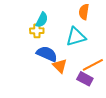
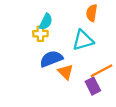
blue semicircle: (47, 54) -> (51, 59), turned -45
purple rectangle: (85, 79) -> (93, 86), turned 35

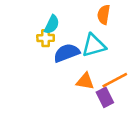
blue semicircle: (51, 59) -> (67, 53), moved
orange triangle: (65, 72) -> (85, 81), moved, turned -35

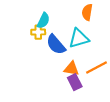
blue semicircle: (67, 53) -> (56, 45), turned -110
purple rectangle: (105, 97) -> (75, 82), moved

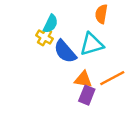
yellow cross: (38, 32) -> (44, 37), turned 32
purple rectangle: (75, 82) -> (87, 95), turned 49

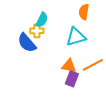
yellow cross: (44, 37) -> (37, 31), turned -32
blue semicircle: (65, 52) -> (27, 43), moved

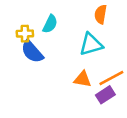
yellow cross: (37, 31) -> (25, 34), moved
purple rectangle: (72, 79) -> (105, 95), moved, turned 35

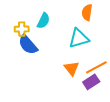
orange triangle: (83, 79) -> (71, 68), turned 42

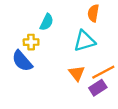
yellow cross: (22, 29) -> (31, 42), moved
blue semicircle: (28, 45) -> (22, 61), moved

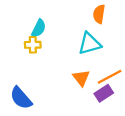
cyan semicircle: (47, 22) -> (39, 28), moved
blue semicircle: (22, 61) -> (21, 98), moved

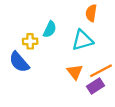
cyan semicircle: (39, 28) -> (50, 29), moved
blue semicircle: (21, 98) -> (19, 62), moved

